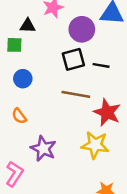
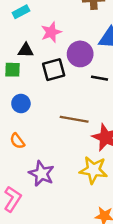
black square: (73, 59) -> (54, 70), moved
black line: (101, 65) -> (99, 78), moved

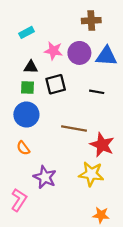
pink star: (51, 32) -> (53, 51), turned 30
purple circle: (80, 54) -> (79, 53), moved
green square: (12, 70) -> (28, 88), moved
blue circle: (21, 104) -> (26, 115), size x1.5

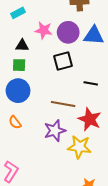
black square: (56, 84) -> (63, 61), moved
black line: (97, 92) -> (91, 83), moved
purple star: (45, 177) -> (55, 131), moved, turned 30

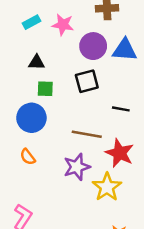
pink star: (44, 30) -> (63, 25), moved
green square: (19, 65) -> (45, 89), moved
yellow star: (79, 147) -> (107, 187), turned 30

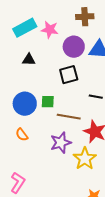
cyan rectangle: (31, 22) -> (25, 28), size x1.6
green square: (45, 89) -> (48, 102), moved

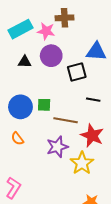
brown cross: (85, 17) -> (65, 18), moved
purple circle: (74, 47) -> (51, 56), moved
black square: (69, 75) -> (77, 72), moved

